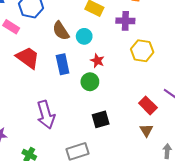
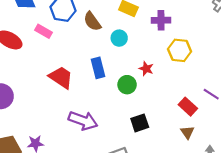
brown semicircle: (61, 31) -> (92, 21), moved
red trapezoid: (28, 58) -> (61, 77), moved
red star: (97, 61) -> (146, 69), moved
purple arrow: (46, 115) -> (83, 121), turned -52

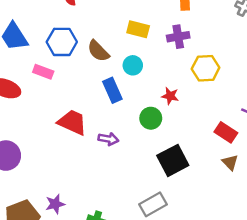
blue rectangle: (98, 68) -> (112, 90), moved
purple arrow: (83, 121) -> (108, 139), moved, size x0.6
black square: (140, 123) -> (173, 160), size x1.4

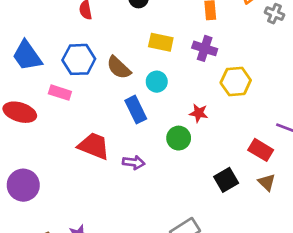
purple cross: (178, 37) -> (205, 48), turned 30
black square: (173, 160) -> (226, 180), moved, size x0.7

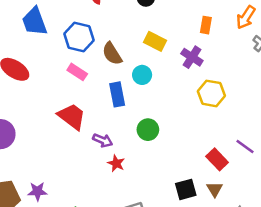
pink rectangle: (60, 93) -> (77, 72), moved
red star: (199, 113) -> (116, 163), moved
black square: (226, 180) -> (186, 189), moved

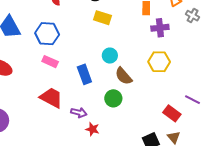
yellow rectangle: (155, 41) -> (103, 18), moved
brown semicircle: (112, 54) -> (124, 76), moved
purple cross: (192, 57) -> (160, 28), moved, turned -30
cyan circle: (142, 75) -> (110, 56), moved

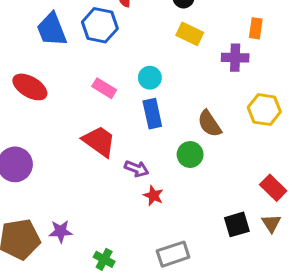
purple cross: (160, 28) -> (235, 58), moved
blue hexagon: (47, 34) -> (100, 25), moved
cyan circle: (110, 56) -> (150, 78), moved

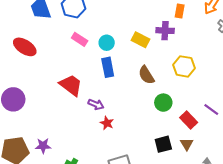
yellow rectangle: (190, 34) -> (141, 40), moved
pink rectangle: (104, 88) -> (80, 39), moved
green circle: (190, 154) -> (163, 103), moved

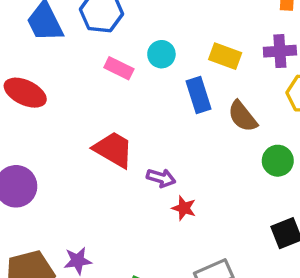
purple cross: (165, 31) -> (280, 51), moved
cyan circle: (107, 43) -> (161, 54), moved
blue rectangle: (108, 67) -> (198, 95), moved

